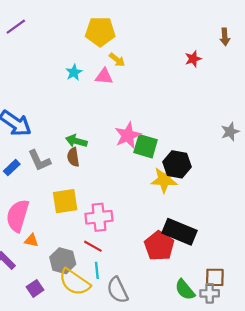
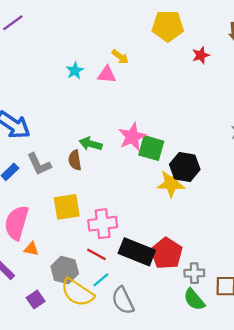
yellow pentagon: (100, 32) -> (168, 26), moved
green arrow: (76, 141) -> (91, 144), moved
black rectangle: (180, 232) -> (137, 252), moved
cyan line: (97, 270) -> (101, 280), turned 56
gray cross: (210, 293) -> (194, 273), moved

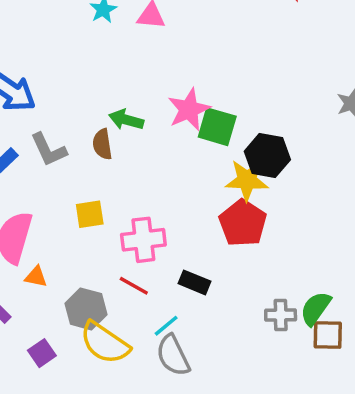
yellow square: (67, 207) -> (90, 214), size x0.7
black rectangle: (137, 252) -> (194, 282), size x0.6
red pentagon: (167, 253) -> (243, 223), moved
cyan line: (101, 280) -> (166, 326), moved
green semicircle: (194, 300) -> (315, 308), moved, turned 75

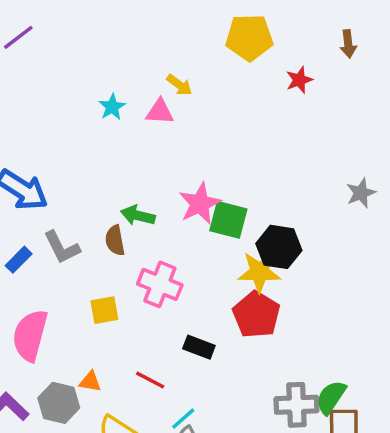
pink cross: (143, 240) -> (160, 284), moved, turned 30
orange triangle: (36, 277) -> (90, 382), moved
black rectangle: (194, 282) -> (199, 347), moved
gray hexagon: (86, 309) -> (59, 403), moved
gray cross: (281, 315) -> (296, 405), size x1.4

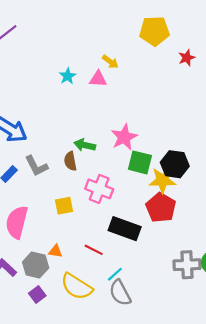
green square: (228, 220) -> (140, 162), moved
black rectangle: (199, 347) -> (125, 229), size x1.6

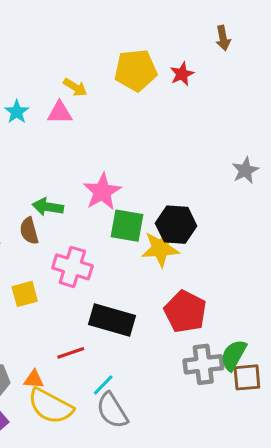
yellow pentagon: (154, 31) -> (136, 70), moved
red pentagon: (161, 208) -> (185, 312), moved
red line: (94, 250) -> (71, 353), turned -42
orange triangle: (55, 251) -> (34, 379), moved

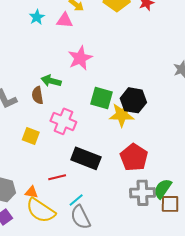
pink star: (102, 192) -> (80, 58), moved
yellow square: (25, 294) -> (31, 136), turned 30

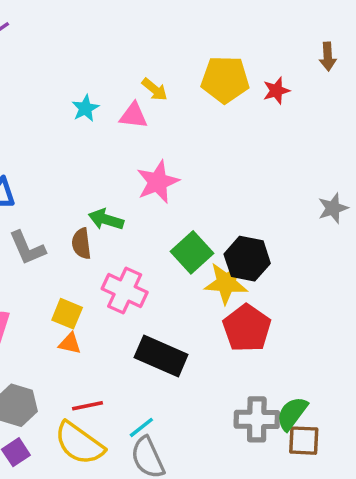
green square: (101, 98) -> (192, 252), turned 30
red pentagon: (134, 157) -> (247, 328), moved
red line: (57, 177) -> (88, 406), moved
orange triangle: (31, 192) -> (70, 343), moved

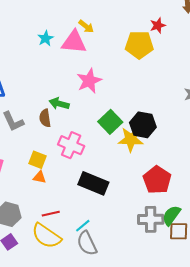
yellow pentagon: (225, 80) -> (139, 45), moved
pink triangle: (133, 116) -> (74, 42), size x1.5
red pentagon: (247, 328) -> (157, 180), moved

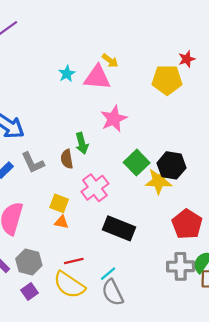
green arrow: (59, 104) -> (82, 143), turned -120
pink cross: (71, 145) -> (95, 188), turned 30

